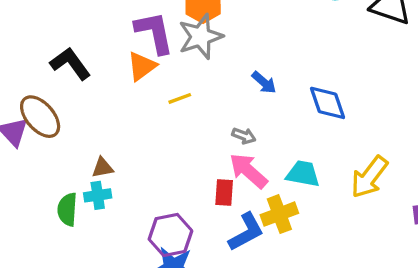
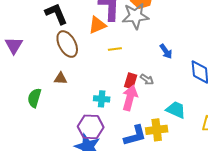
brown ellipse: (40, 117) -> (67, 44), moved
pink arrow: (248, 171) -> (130, 98), moved, turned 50
red rectangle: (224, 192) -> (131, 81), moved
cyan cross: (98, 195) -> (102, 99), moved

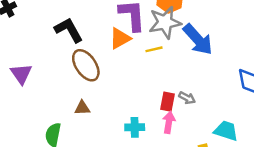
yellow line: (115, 49) -> (154, 49), moved
blue arrow: (166, 51) -> (198, 39), moved, size x1.8
pink arrow: (130, 98) -> (169, 122), size x0.7

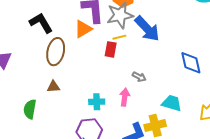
yellow line: (154, 49) -> (119, 37), moved
brown ellipse: (86, 65) -> (56, 52), turned 48
red rectangle: (168, 102) -> (111, 49), moved

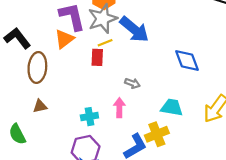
green semicircle: (30, 109) -> (17, 134), turned -30

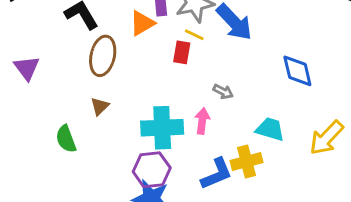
yellow line: (105, 43) -> (194, 35), turned 40
brown triangle: (40, 106) -> (100, 106), turned -40
cyan cross: (89, 117) -> (162, 128), size x1.8

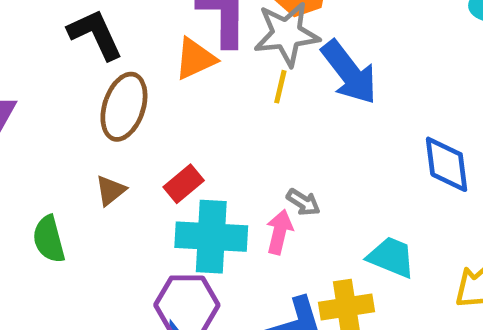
yellow line: (194, 35) -> (280, 87), turned 72
red rectangle: (182, 52) -> (184, 184), moved, turned 35
gray arrow: (223, 92) -> (303, 202), moved

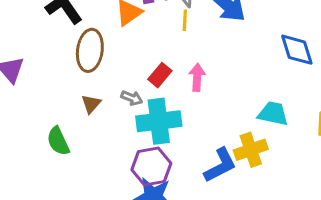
red rectangle: (184, 184) -> (160, 75), moved
gray arrow: (303, 202) -> (132, 98), moved
pink arrow: (279, 232) -> (197, 77), moved

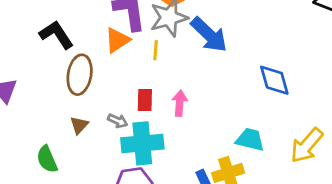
yellow line: (185, 20) -> (156, 50), moved
red rectangle: (160, 75) -> (145, 100), turned -40

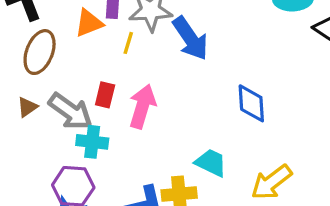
pink arrow: (180, 103) -> (142, 106), size x1.5
gray arrow: (118, 121) -> (70, 111), size x2.0
cyan cross: (142, 143) -> (92, 142), size x0.7

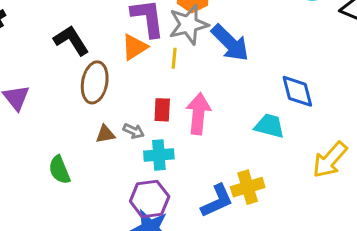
brown triangle: (27, 107) -> (105, 134), moved, turned 36
gray arrow: (70, 111) -> (134, 131), size x0.5
cyan trapezoid: (211, 163) -> (269, 126), moved

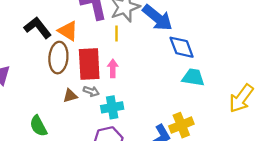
orange triangle: (135, 47) -> (68, 31), moved, turned -50
blue diamond: (297, 91) -> (182, 47), moved
red rectangle: (162, 110) -> (89, 64), moved, size x1.8
pink arrow: (198, 114) -> (113, 68), moved, size x0.6

